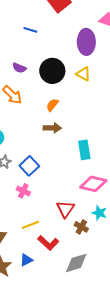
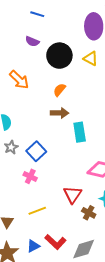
purple semicircle: (19, 68) -> (32, 41), moved
cyan rectangle: (84, 150) -> (80, 132), moved
red L-shape: (48, 243) -> (55, 242), moved

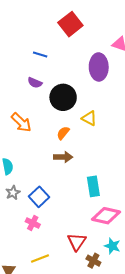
yellow triangle: (91, 59) -> (89, 118), moved
cyan rectangle: (80, 132) -> (93, 186), moved

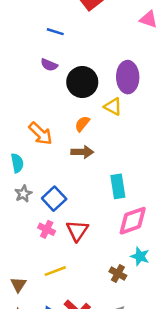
purple ellipse: (99, 67) -> (128, 77), moved
orange arrow: (21, 122) -> (41, 134), moved
pink diamond: (106, 216) -> (133, 221), turned -32
red triangle: (77, 242) -> (77, 231), moved

